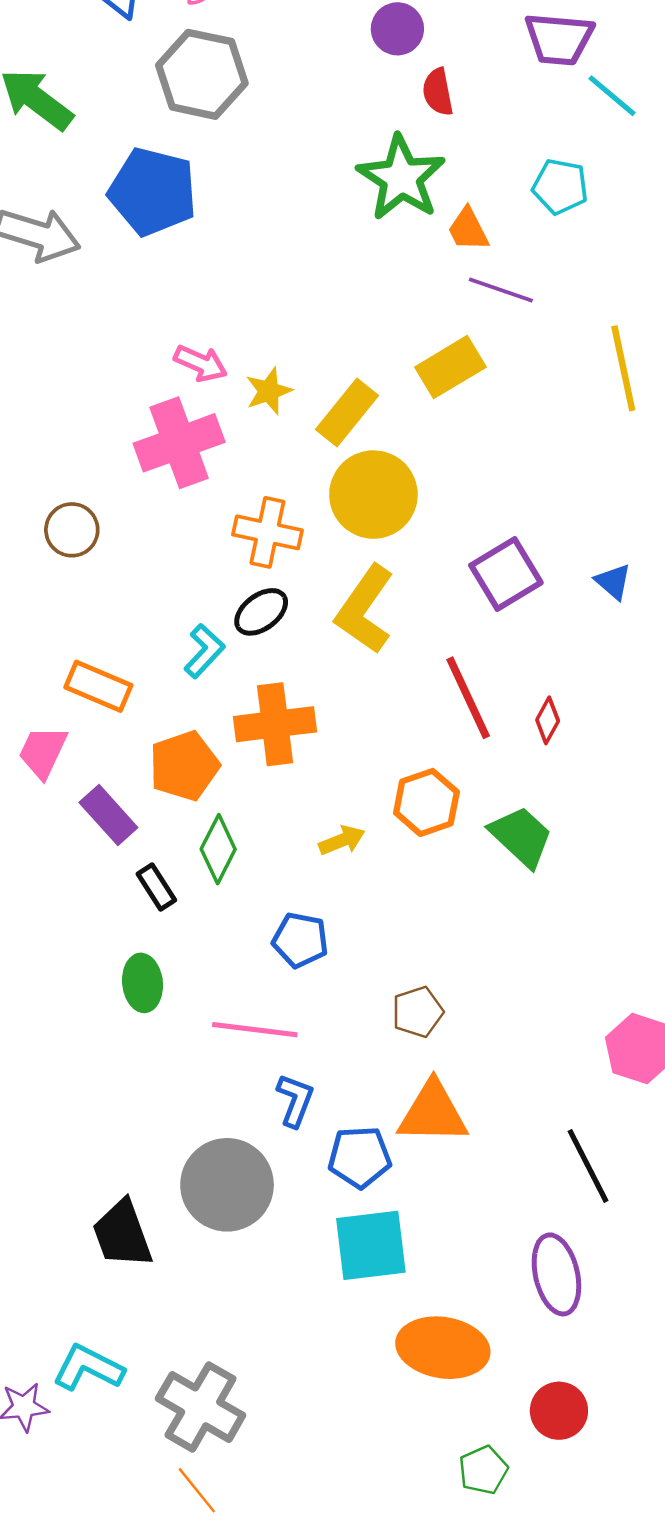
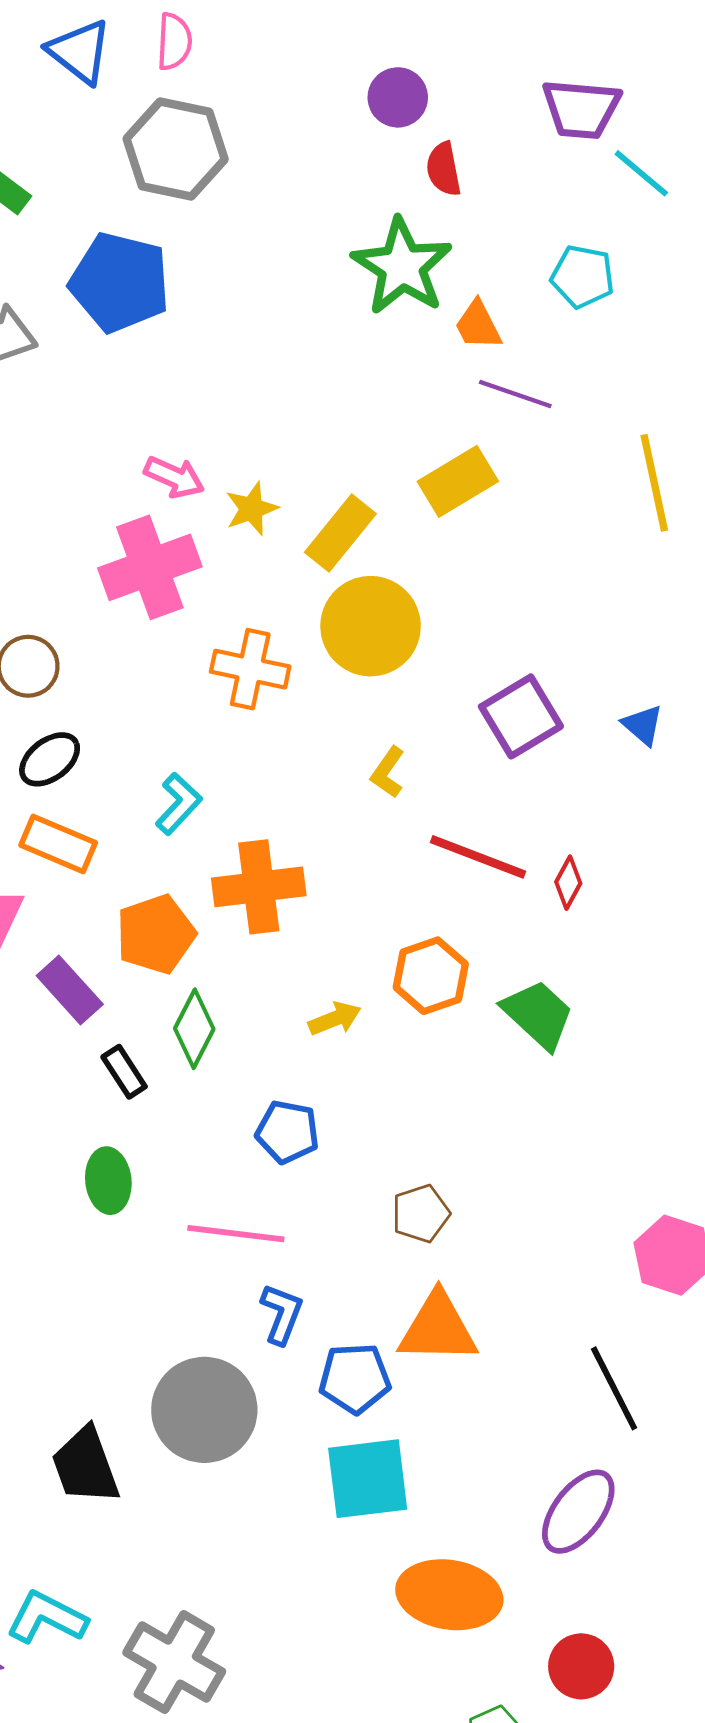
yellow L-shape: (365, 609) -> (388, 772), moved, size x0.5
black ellipse: (261, 612) -> (50, 759), moved
red line: (468, 698) -> (478, 857), turned -44
purple ellipse: (556, 1274) -> (578, 1512), turned 50

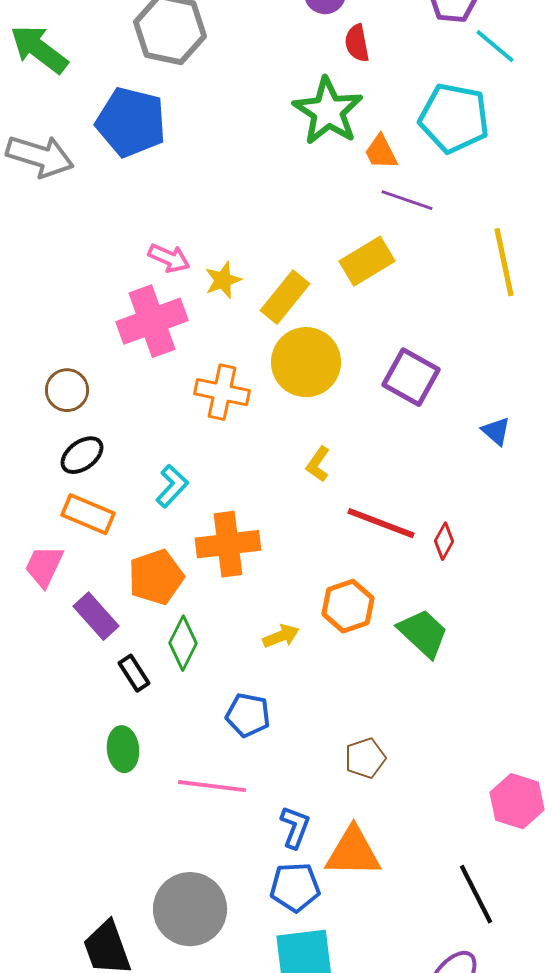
cyan pentagon: (583, 277) -> (454, 118), size x1.6
purple square: (521, 716) -> (411, 377), moved, turned -30
brown pentagon: (421, 1214) -> (365, 758), moved
blue L-shape: (282, 1314) -> (295, 827), moved

